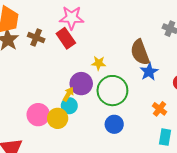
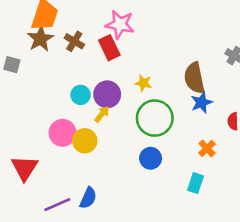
purple circle: (81, 84) -> (107, 94), moved
cyan circle: (69, 106) -> (81, 95), moved
cyan rectangle: (165, 137) -> (196, 183), moved

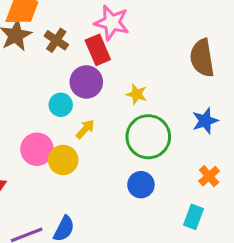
brown semicircle: (194, 78) -> (202, 58), moved
purple circle: (107, 94) -> (86, 82), moved

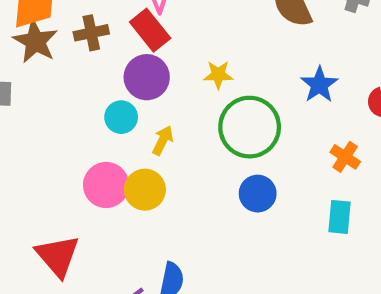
brown cross: (56, 40) -> (91, 33), turned -30

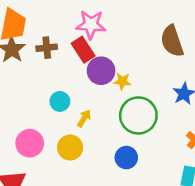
purple circle: (147, 77) -> (101, 71), moved
pink circle: (106, 185) -> (30, 143), moved
blue circle: (258, 194) -> (126, 158), moved

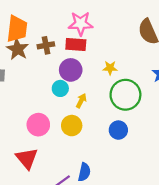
red rectangle: (83, 50) -> (76, 45), turned -48
purple circle: (101, 71) -> (71, 70), moved

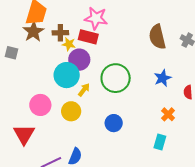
yellow star: (110, 68) -> (69, 44), moved
cyan circle: (60, 88) -> (67, 75), size x1.6
green circle: (125, 95) -> (116, 78), moved

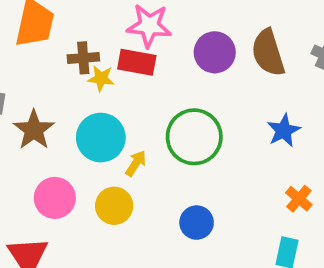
brown star: (33, 32) -> (34, 130), moved
purple circle: (79, 60) -> (215, 52), moved

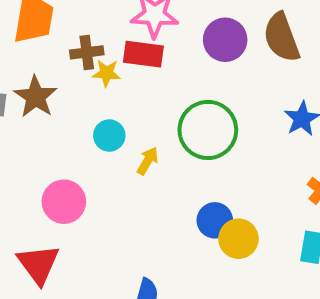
brown star: (34, 130) -> (36, 97), moved
cyan circle: (101, 138) -> (109, 136), size x0.6
yellow circle: (114, 206) -> (238, 239), moved

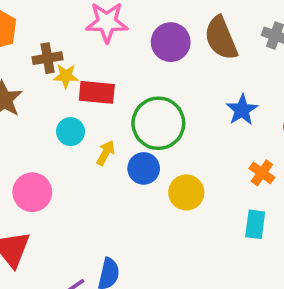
red rectangle: (143, 54) -> (97, 92), moved
blue circle: (215, 220) -> (144, 168), moved
yellow circle: (238, 239) -> (186, 192), moved

